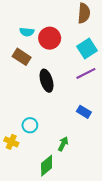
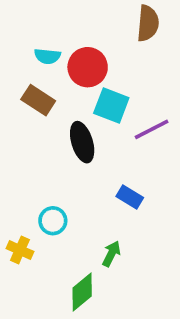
cyan square: (87, 48) -> (111, 106), moved, turned -36
blue rectangle: (84, 112) -> (130, 197), moved

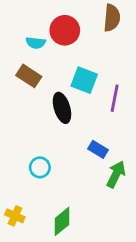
red circle: (88, 67) -> (65, 30), moved
purple line: (152, 129) -> (115, 98), turned -52
yellow cross: (20, 250) -> (15, 216), moved
green arrow: (111, 254) -> (116, 174), moved, size x1.4

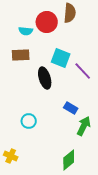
brown semicircle: (112, 18) -> (70, 13), moved
brown rectangle: (29, 76) -> (21, 55), turned -36
purple line: (115, 98) -> (83, 71), turned -54
green diamond: (62, 221) -> (69, 160), moved

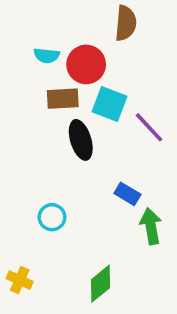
red circle: (47, 22) -> (86, 64), moved
brown rectangle: (21, 55) -> (63, 99), moved
green arrow: (84, 126) -> (151, 226), turned -36
green diamond: (69, 160) -> (101, 284), moved

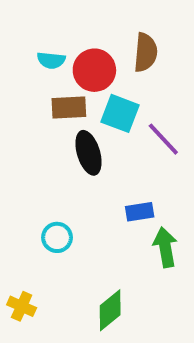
brown semicircle: (126, 23) -> (146, 52), moved
blue rectangle: (127, 194) -> (140, 212), turned -40

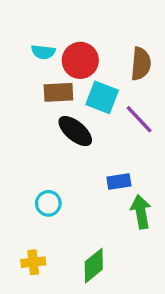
brown semicircle: (146, 52) -> (141, 64), moved
black ellipse: (88, 153) -> (75, 131), turned -33
yellow cross: (22, 306) -> (33, 262), moved, turned -30

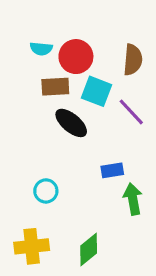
yellow cross: (33, 262) -> (32, 246), size x1.5

